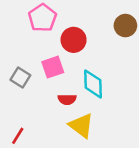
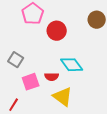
pink square: (53, 67) -> (31, 82), moved
cyan diamond: (93, 84) -> (72, 65), turned -35

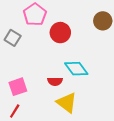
gray square: (16, 60) -> (13, 38), moved
pink square: (31, 82) -> (18, 87), moved

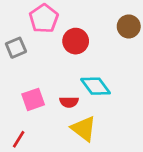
gray square: (13, 38) -> (16, 48), turned 35
pink square: (18, 87) -> (33, 99), moved

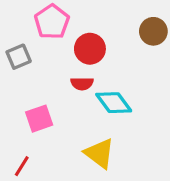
red semicircle: (69, 102) -> (82, 84), moved

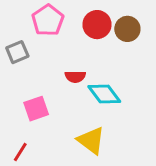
brown circle: (153, 31) -> (127, 29), moved
red circle: (90, 49) -> (97, 25), moved

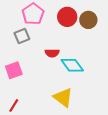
gray square: (17, 52) -> (22, 36), moved
pink square: (36, 109) -> (14, 70), moved

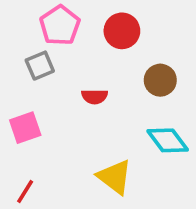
brown circle: (88, 20) -> (160, 80), moved
cyan diamond: (72, 65) -> (168, 140), moved

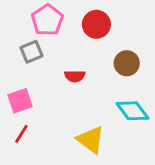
red line: (25, 192) -> (21, 134), moved

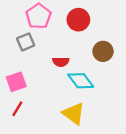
cyan diamond: (132, 111) -> (81, 81), moved

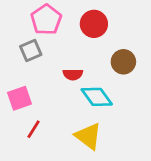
red line: (17, 109) -> (34, 129), moved

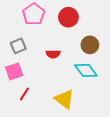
gray square: (31, 51) -> (18, 46), moved
cyan diamond: (97, 97) -> (86, 70), moved

